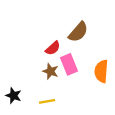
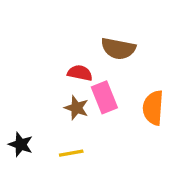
brown semicircle: (78, 32) -> (118, 49), turned 60
red semicircle: (53, 48) -> (80, 73), turned -126

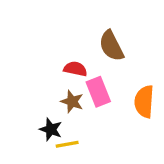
brown semicircle: (118, 49) -> (111, 46), turned 52
black star: (21, 144) -> (51, 129), moved

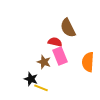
red semicircle: (75, 69) -> (55, 42), moved
yellow line: (67, 144) -> (41, 88), turned 32

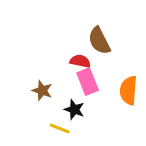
brown star: (44, 62) -> (42, 90), moved
black star: (31, 79) -> (74, 109), moved

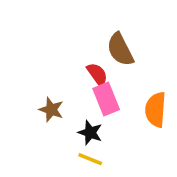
red semicircle: (80, 61) -> (97, 74), turned 42
yellow line: (60, 129) -> (90, 159), moved

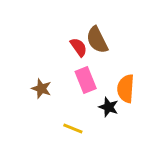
red semicircle: (97, 74) -> (79, 47), moved
black star: (90, 133) -> (109, 107), moved

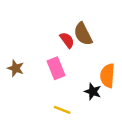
pink rectangle: (86, 80) -> (56, 68), moved
brown star: (41, 89) -> (16, 68), moved

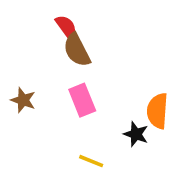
brown semicircle: (83, 34) -> (77, 50), moved
red semicircle: (67, 40) -> (66, 27), moved

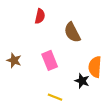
red semicircle: (66, 27) -> (40, 16), turned 48
brown semicircle: (77, 50) -> (72, 32), moved

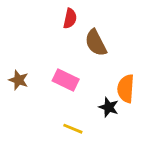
red semicircle: (40, 16) -> (70, 18), moved
pink rectangle: (50, 60) -> (66, 80), turned -42

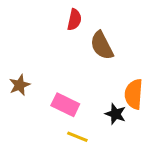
brown star: (18, 80) -> (20, 85), turned 30
pink rectangle: (66, 80) -> (65, 105), moved

